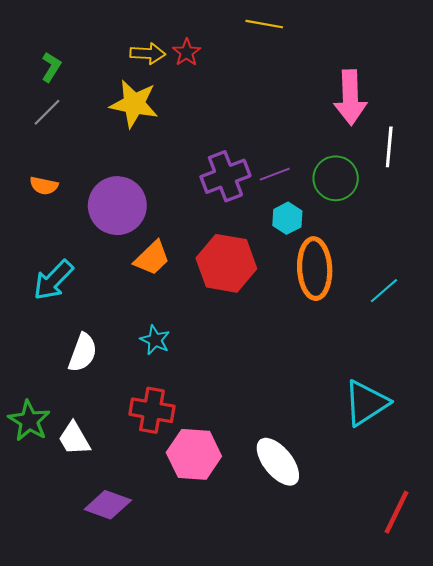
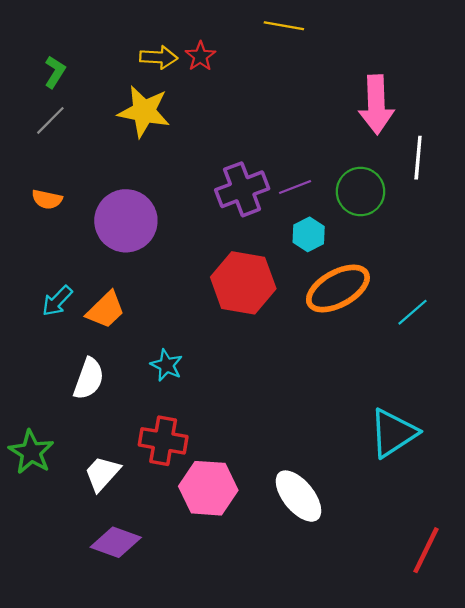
orange trapezoid: (152, 258) -> (106, 310), moved
orange ellipse: (315, 269) -> (338, 289), turned 64
cyan arrow: (53, 280) -> (57, 301), size x0.7
white trapezoid: (74, 439) -> (102, 473), moved, turned 72

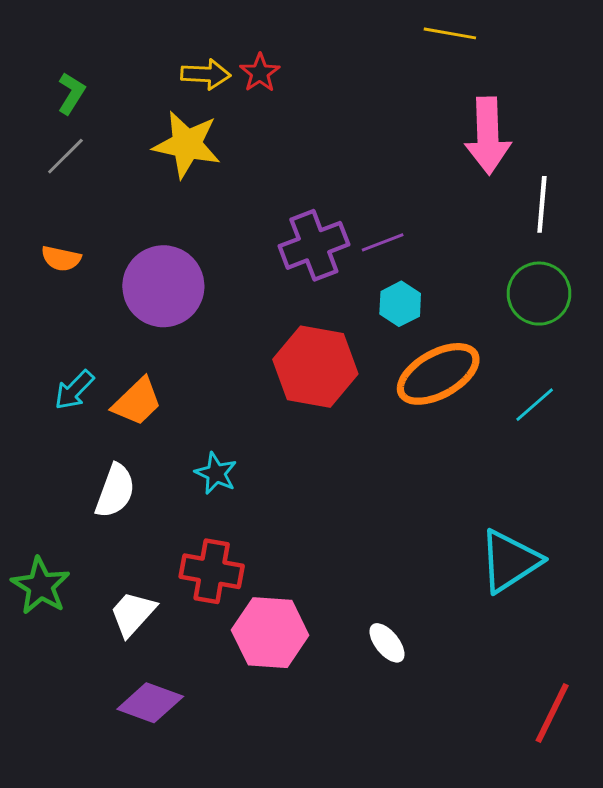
yellow line: (284, 26) -> (450, 33), moved
green circle: (361, 192) -> (539, 294), moved
white ellipse: (298, 496) -> (387, 643), size x0.6

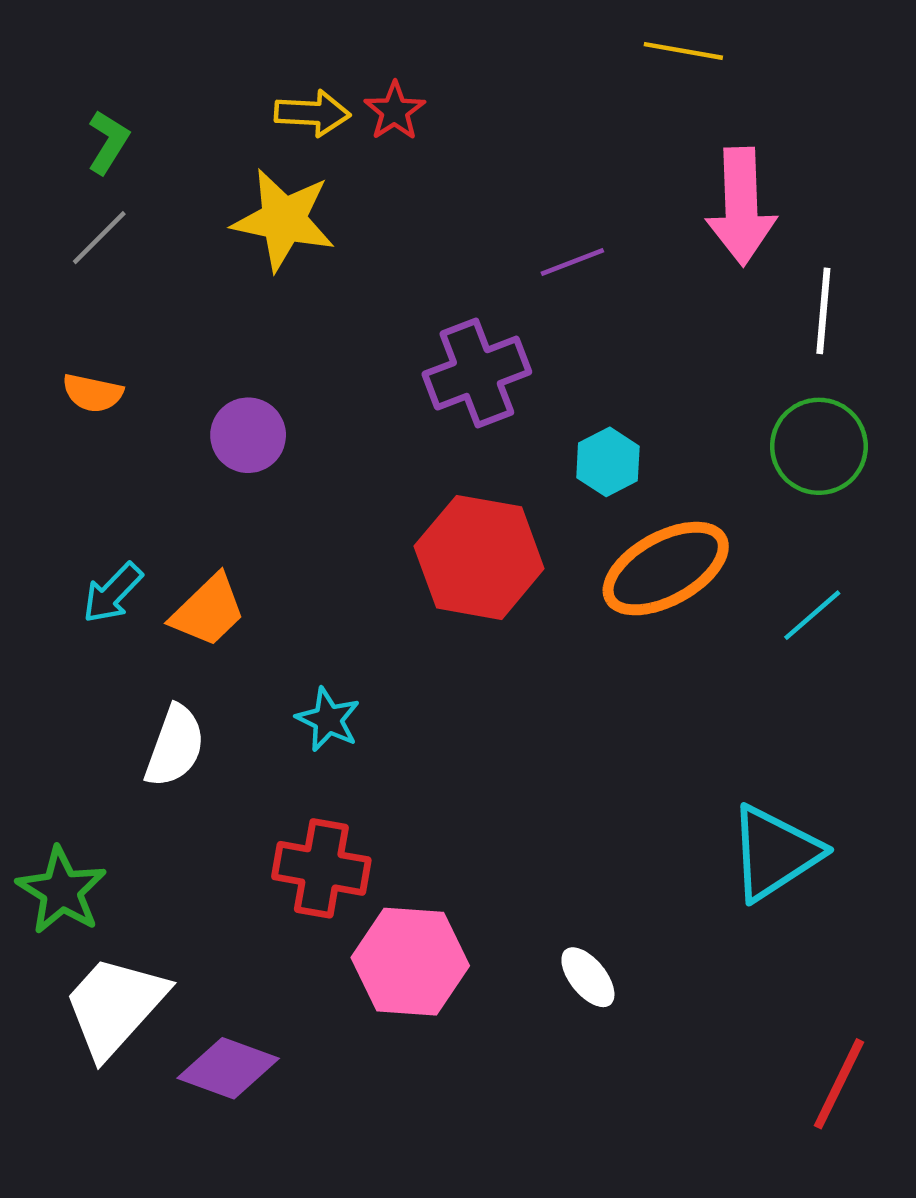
purple line: (383, 242) -> (572, 262), moved
purple circle: (163, 286) -> (248, 435), size x0.6
white trapezoid: (133, 614) -> (115, 1006), moved, size x1.5

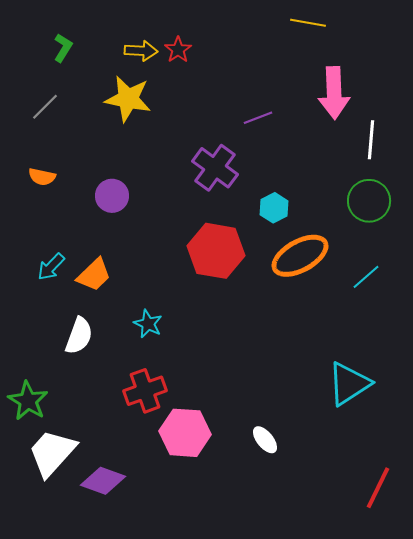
green L-shape: (108, 142) -> (63, 48), moved
purple cross: (477, 373) -> (215, 168), turned -33
red cross: (321, 868) -> (145, 391), turned -30

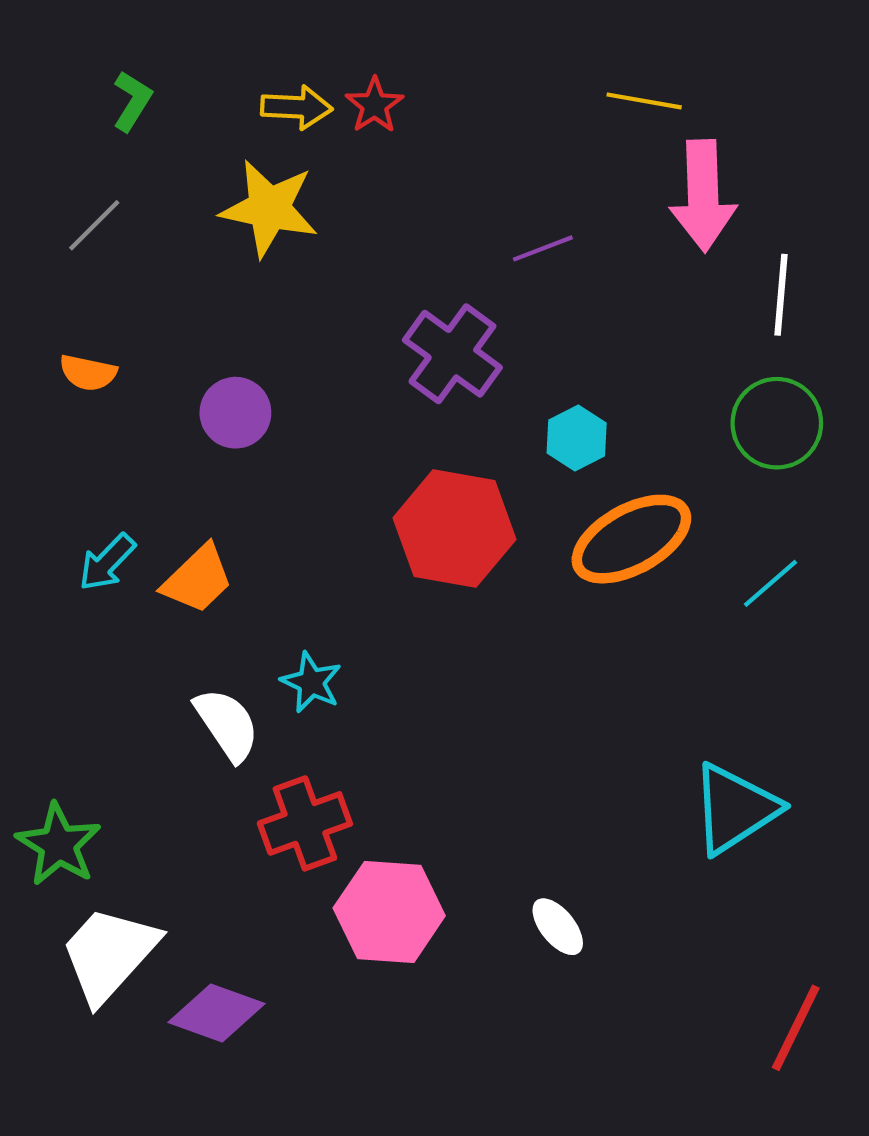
yellow line: (308, 23) -> (644, 101), moved
white semicircle: (79, 336) -> (227, 724), moved, turned -54

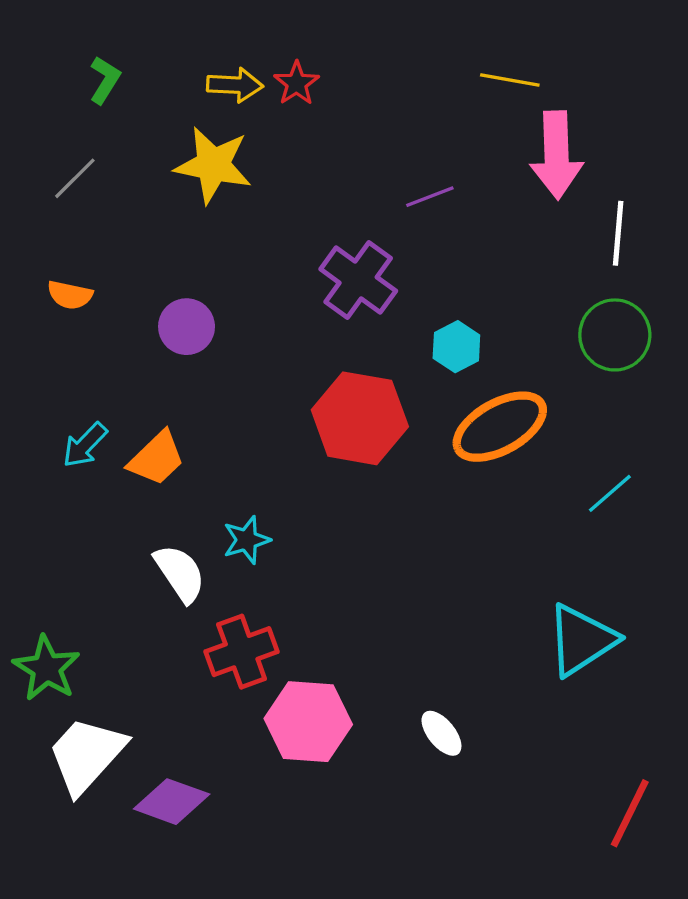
cyan line: (770, 583) -> (610, 493), moved
cyan star: (311, 682) -> (247, 540), turned 30

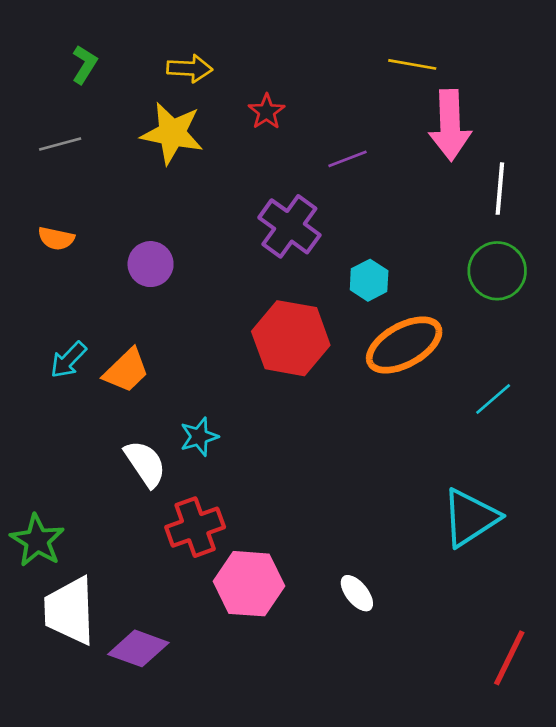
red star: (297, 83) -> (267, 112), moved
gray line: (75, 178) -> (60, 144), turned 30
white trapezoid: (87, 755) -> (70, 611), turned -44

